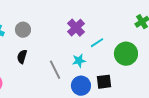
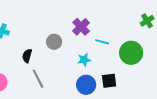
gray circle: (23, 30) -> (54, 42), moved
cyan line: (97, 43) -> (102, 42), turned 48
gray line: (55, 70) -> (38, 79), moved

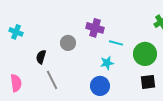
purple cross: (81, 27) -> (95, 28), turned -30
cyan star: (84, 60) -> (107, 63), moved
black square: (109, 81) -> (148, 82), moved

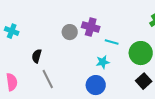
gray circle: (68, 43) -> (70, 32), moved
black square: (148, 82) -> (144, 81), turned -35

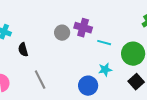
black semicircle: (37, 56) -> (23, 50), moved, turned -32
cyan star: (103, 62) -> (105, 70), moved

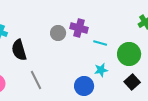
black semicircle: (23, 50) -> (19, 50), size x1.5

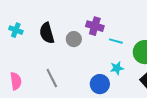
gray circle: (58, 33) -> (74, 39), moved
black semicircle: (19, 50) -> (47, 33), moved

